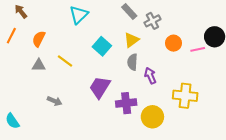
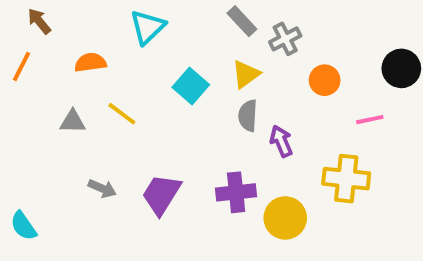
orange semicircle: (39, 39) -> (90, 62), moved, turned 56
pink line: (198, 49) -> (370, 120), moved
purple trapezoid: (100, 87) -> (161, 194), moved

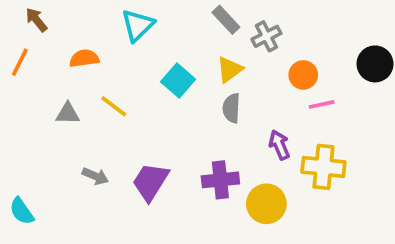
pink line: (370, 120) -> (322, 104), moved
purple arrow: (281, 141) -> (279, 145), moved

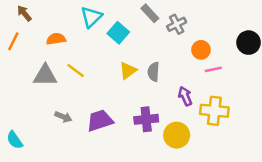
yellow triangle: (230, 69) -> (128, 71), moved
cyan square: (178, 80) -> (118, 33), moved
gray triangle: (68, 114) -> (45, 75), size x1.5
purple trapezoid: (150, 182) -> (100, 121), turned 40

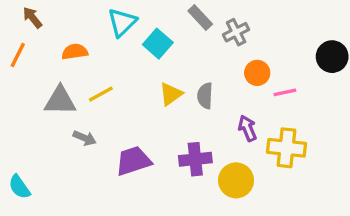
orange circle: (201, 50) -> (257, 73), moved
yellow line: (76, 71) -> (101, 94), turned -66
gray arrow: (63, 117) -> (85, 138), moved

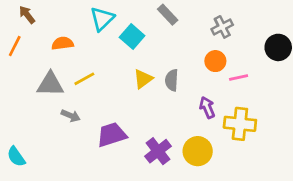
gray cross: (236, 32) -> (222, 27), moved
purple cross: (195, 159) -> (158, 151), moved, turned -32

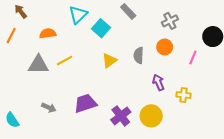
pink line: (239, 77) -> (193, 57), moved, turned -56
gray semicircle: (172, 80) -> (139, 55), moved
gray arrow: (71, 116) -> (49, 108), moved
yellow cross: (240, 124) -> (183, 95), size x0.6

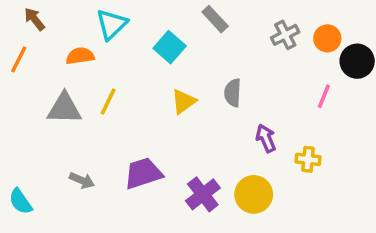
cyan triangle: (78, 15) -> (112, 24), moved
orange circle: (165, 47) -> (327, 38), moved
yellow line: (64, 61) -> (108, 101), turned -35

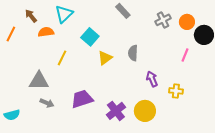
brown arrow: (35, 19) -> (31, 16), moved
cyan square: (170, 47) -> (90, 37), moved
gray triangle: (64, 109) -> (39, 81), moved
cyan semicircle: (21, 201) -> (12, 115), turned -70

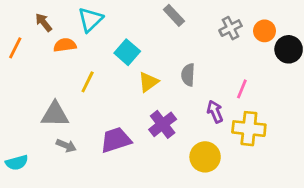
pink line: (185, 55) -> (242, 89), moved
yellow cross: (176, 91) -> (249, 129), size x1.6
purple cross: (116, 111) -> (163, 124), moved

